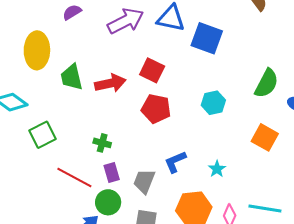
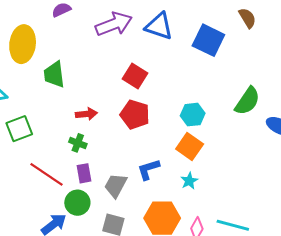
blue square: (207, 38) -> (208, 40), moved
red arrow: (110, 83) -> (86, 114), moved, size x0.7
orange square: (265, 137) -> (190, 146), moved

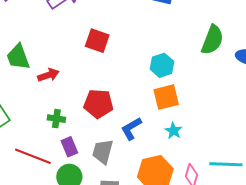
red arrow: (86, 114) -> (48, 75), moved
red pentagon: (135, 115) -> (98, 104), moved
orange square: (190, 146) -> (166, 97), turned -36

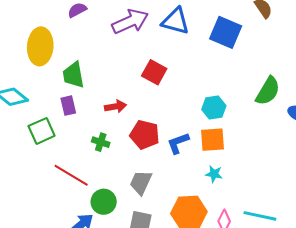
red arrow: (48, 75) -> (115, 106), moved
blue L-shape: (131, 129) -> (178, 143), moved
cyan star: (173, 131) -> (214, 174), turned -30
purple rectangle: (69, 147) -> (68, 106), moved

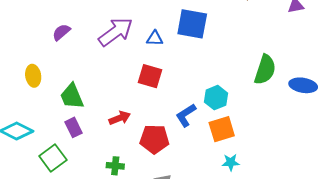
blue triangle: (176, 21) -> (155, 38), moved, size x0.6
blue square: (226, 32) -> (192, 24), moved
yellow ellipse: (40, 46) -> (33, 76), size x0.6
green cross: (101, 142) -> (115, 166), moved
blue L-shape: (178, 143) -> (186, 115), moved

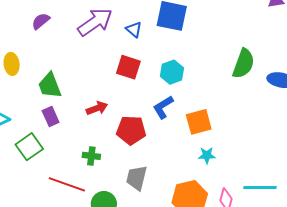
blue triangle: (155, 38) -> (134, 30), turned 36
cyan hexagon: (216, 98) -> (172, 72), moved

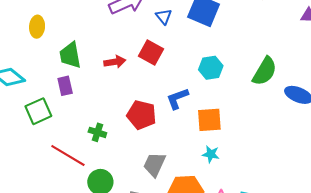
cyan hexagon: (172, 72) -> (211, 68), moved
red arrow: (97, 108) -> (115, 62), moved
gray trapezoid: (137, 178) -> (154, 164), moved

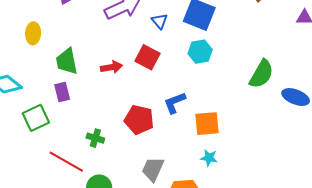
cyan hexagon: (211, 68) -> (200, 52), moved

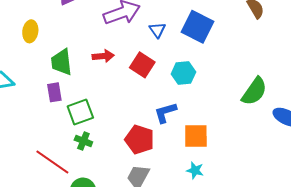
cyan hexagon: (200, 52) -> (183, 73), moved
red arrow: (111, 67) -> (103, 56), moved
green square: (36, 118) -> (80, 112), moved
red pentagon: (139, 120) -> (140, 140), moved

